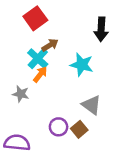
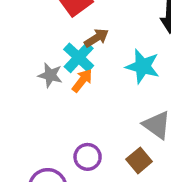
gray star: (21, 94) -> (50, 75), moved
purple circle: (59, 127) -> (88, 157), moved

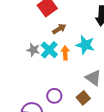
cyan cross: (79, 57) -> (49, 50), moved
orange arrow: (82, 81) -> (65, 53), moved, turned -40

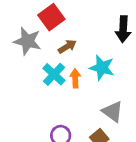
gray star: (33, 50) -> (27, 41), moved, size x1.5

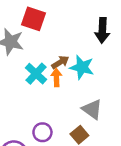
red square: (51, 17) -> (34, 19), turned -35
brown arrow: (67, 46) -> (60, 62), moved

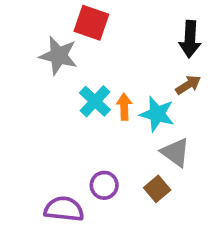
brown arrow: (60, 62) -> (188, 85), moved
cyan star: (82, 67) -> (157, 114), moved

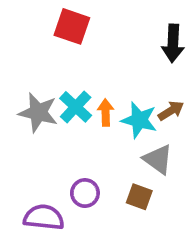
gray star: (58, 56) -> (38, 113), moved
brown arrow: (188, 85) -> (171, 111), moved
brown square: (157, 189) -> (139, 197), turned -30

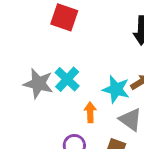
orange arrow: (106, 113) -> (90, 112), moved

